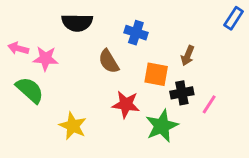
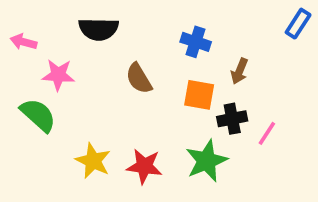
blue cross: (136, 33) -> (196, 42), moved
pink arrow: (18, 48) -> (24, 42), moved
red star: (126, 104) -> (144, 166), moved

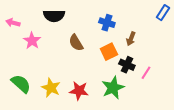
pink star: (58, 75) -> (32, 41), turned 30
orange square: (199, 95) -> (109, 52), turned -36
green semicircle: (38, 115) -> (21, 84), moved
black cross: (232, 119) -> (127, 65), turned 35

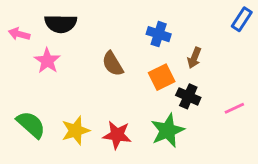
black semicircle: (54, 16) -> (61, 24), moved
pink line: (146, 73) -> (234, 108), moved, turned 32
yellow star: (51, 88) -> (76, 131), turned 30

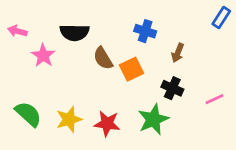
black semicircle: (61, 24) -> (74, 32), moved
orange square: (162, 77) -> (132, 69), moved

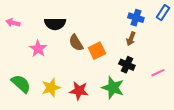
blue cross: (145, 31) -> (136, 18), moved
pink star: (43, 56) -> (38, 49), moved
green star: (153, 119) -> (113, 88), turned -30

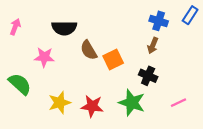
pink arrow: (13, 23) -> (15, 27), turned 96
pink star: (38, 49) -> (44, 57), turned -30
pink line: (158, 73) -> (178, 103), moved
green semicircle: (21, 84) -> (20, 84), moved

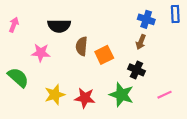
blue rectangle: (190, 15) -> (175, 14), turned -35
brown semicircle: (89, 50) -> (82, 46), turned 36

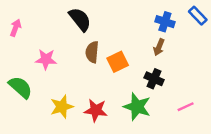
blue rectangle: (175, 14) -> (198, 16), turned -42
black semicircle: (59, 26) -> (80, 19), moved, turned -130

